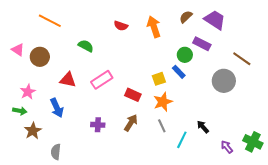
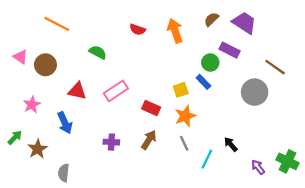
green arrow: (20, 111) -> (15, 138), moved, turned -56

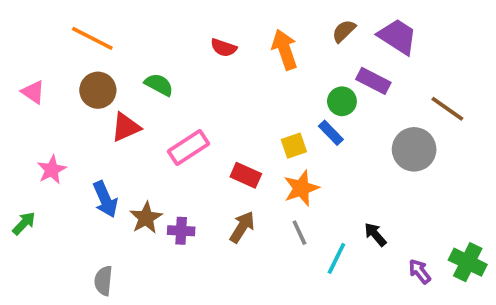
brown circle: (45, 65) -> (98, 90), moved
red triangle: (77, 91) -> (126, 127), moved, turned -36
brown star: (37, 149) -> (146, 218), moved

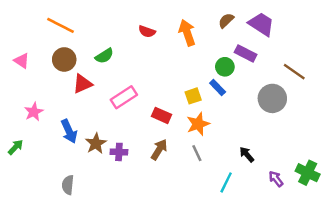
green semicircle: (159, 85) -> (104, 56), turned 120
cyan line: (336, 258) -> (226, 182), moved

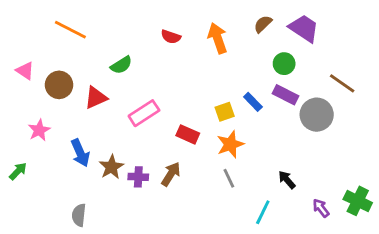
purple rectangle: (246, 53) -> (286, 95), moved
brown circle: (64, 59) -> (59, 85), moved
green circle: (225, 67) -> (284, 64), moved
brown arrow: (159, 150) -> (171, 174), moved

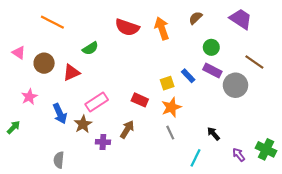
purple trapezoid: (304, 28) -> (241, 19), moved
red semicircle: (171, 37) -> (127, 27), size x1.6
pink rectangle: (144, 113) -> (97, 102), moved
purple cross: (138, 177) -> (103, 142), moved

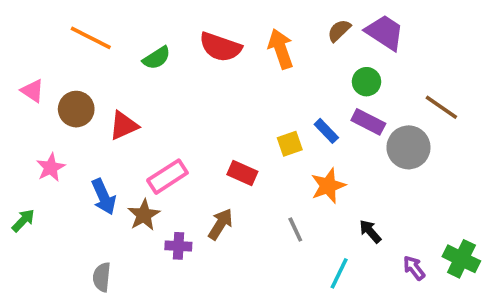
purple trapezoid: (241, 19) -> (385, 32), moved
green semicircle: (90, 48) -> (157, 58), moved
orange star: (171, 107) -> (328, 186), moved

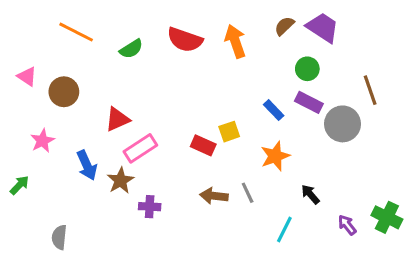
brown line: (441, 107) -> (370, 90), turned 36
red triangle: (124, 125) -> (117, 119), moved
yellow square: (290, 144) -> (229, 132), moved
brown arrow: (220, 224) -> (214, 196), moved, turned -116
gray semicircle: (102, 277) -> (59, 237), moved

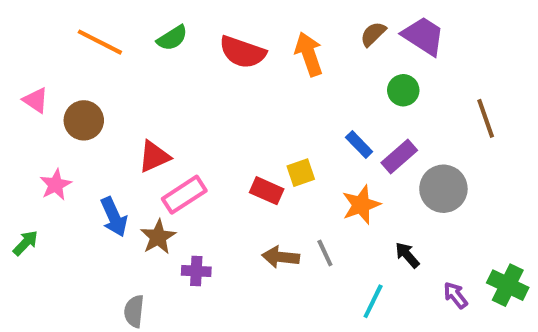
green semicircle: (131, 49) -> (172, 38), moved
purple rectangle: (309, 102) -> (399, 157), moved, turned -68
gray circle: (343, 124) -> (443, 189), moved
gray semicircle: (59, 237) -> (134, 311), moved

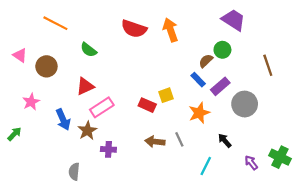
brown semicircle: (373, 34) -> (206, 61), moved
green semicircle: (172, 38) -> (89, 50), moved, turned 70

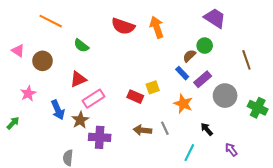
orange star: (199, 113) -> (183, 104), turned -30
purple cross: (108, 149) -> (100, 137), size x1.5
green cross: (280, 157) -> (258, 108), moved

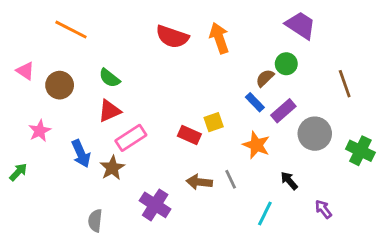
green semicircle: (81, 46) -> (109, 78), moved
purple cross: (100, 137) -> (155, 205), moved, turned 30

